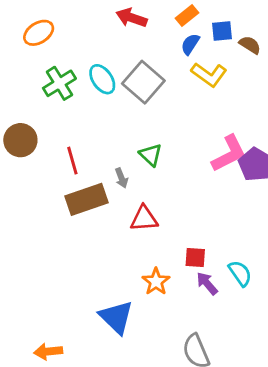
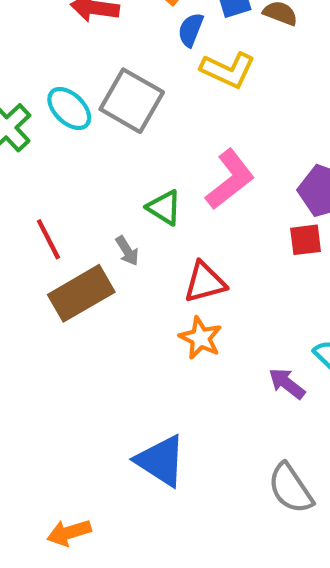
pink L-shape: (229, 153) -> (230, 179), moved
red triangle: (144, 219) -> (205, 282), moved
red square: (195, 257) -> (306, 240), moved
orange star: (156, 282) -> (200, 338), moved

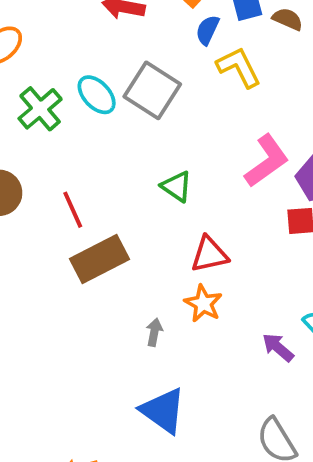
yellow L-shape: (228, 70) -> (239, 67), turned -144
pink L-shape: (230, 179) -> (267, 161), moved
gray arrow: (127, 251) -> (154, 332), moved, turned -140

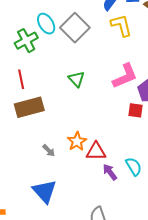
green cross: (40, 109) -> (26, 41), moved
red triangle: (209, 254) -> (96, 151), moved
gray arrow: (154, 332) -> (49, 151), turned 112

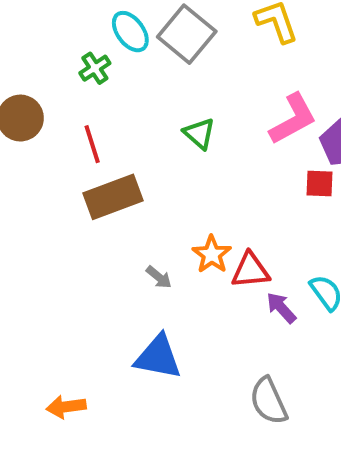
green cross: (26, 41) -> (95, 68), size x0.7
blue triangle: (45, 191) -> (158, 357), turned -32

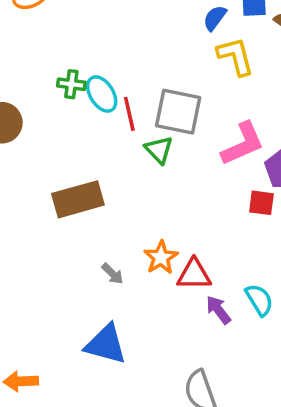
cyan ellipse: (130, 32) -> (102, 94), moved
gray square: (187, 34) -> (178, 112), moved, turned -33
green cross: (95, 68) -> (71, 84), turned 36
red line: (92, 144) -> (129, 114), moved

